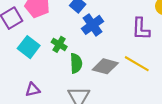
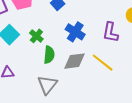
blue cross: (92, 25) -> (75, 32), moved, turned -30
gray diamond: (105, 66) -> (75, 61), turned -30

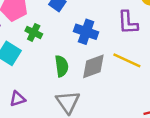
green cross: (36, 36) -> (34, 32), moved

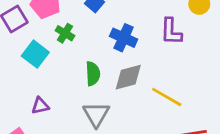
yellow line: (127, 60) -> (167, 97), moved

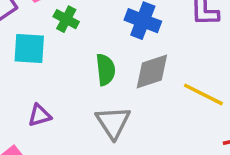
cyan square: (35, 54) -> (29, 49), turned -30

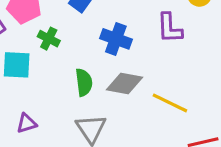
gray diamond: (152, 72) -> (124, 83), turned 30

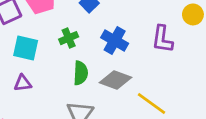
green cross: (49, 39) -> (69, 38), moved, turned 30
purple triangle: (26, 123) -> (23, 83), moved

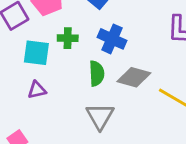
green cross: (69, 38) -> (68, 38), moved, turned 30
blue cross: (115, 41) -> (112, 39), moved

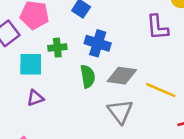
gray triangle: (100, 116) -> (120, 111), moved

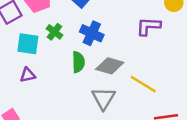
purple L-shape: (157, 27) -> (148, 26), turned 90
green cross: (57, 48) -> (54, 32), turned 35

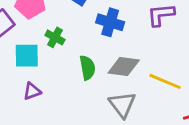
blue cross: (92, 33) -> (110, 22), moved

